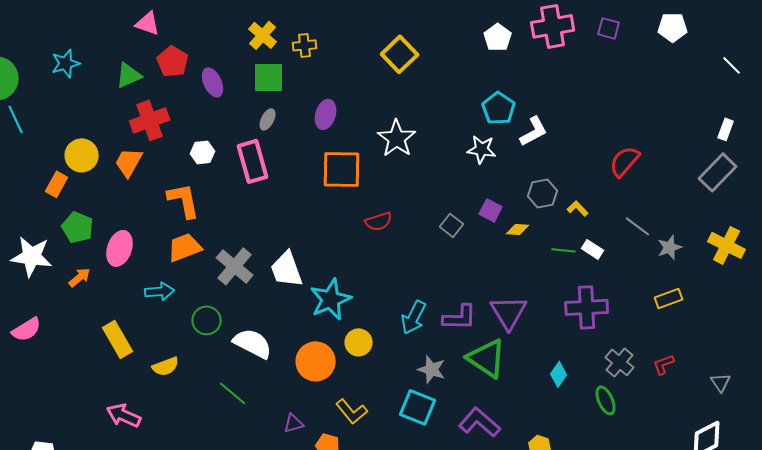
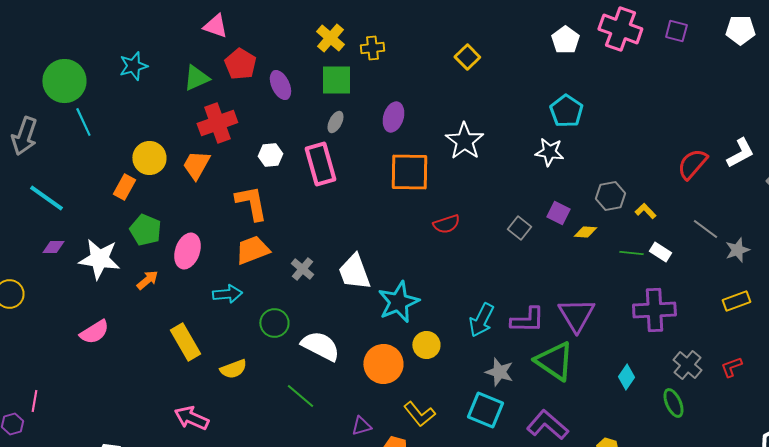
pink cross: (553, 26) -> (620, 29), turned 30
yellow square: (400, 54) -> (467, 57), size x0.7
white L-shape: (534, 131) -> (740, 153), moved
gray cross: (235, 266) -> (302, 269), size x0.6

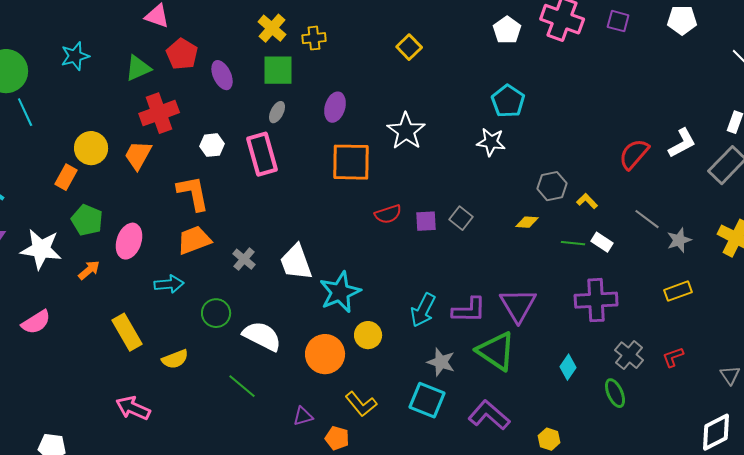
purple square: (558, 213) -> (426, 221), moved, turned -30

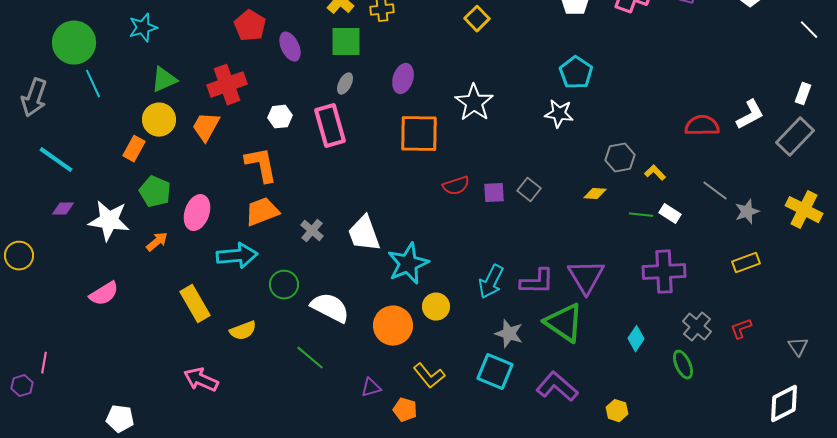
green triangle: (138, 68) -> (164, 80), moved
red semicircle: (634, 154) -> (702, 126), turned 48
cyan arrow: (169, 284) -> (237, 256), size x1.4

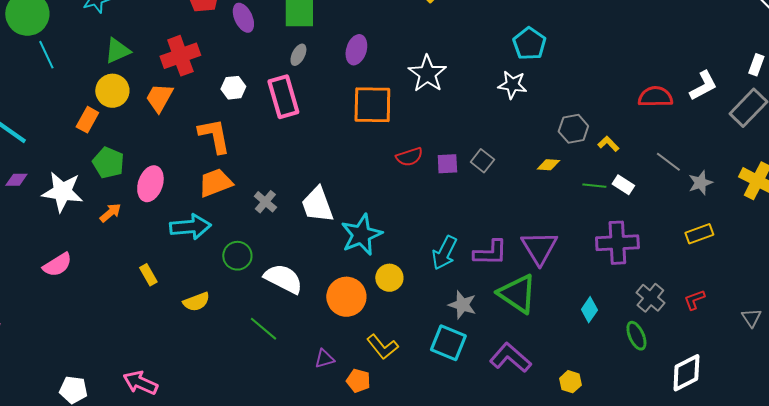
yellow rectangle: (195, 304) -> (148, 275), size x0.6
pink arrow: (201, 380) -> (140, 383), moved
white diamond: (784, 404) -> (686, 373), moved

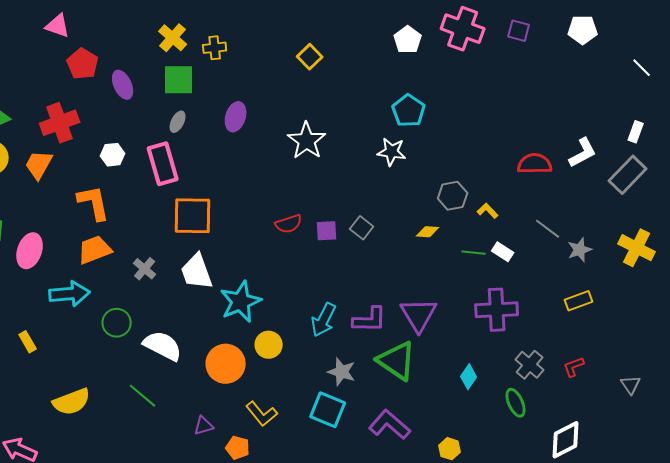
orange square: (372, 105) -> (193, 216), moved
yellow semicircle: (196, 302) -> (72, 402), moved, size x1.4

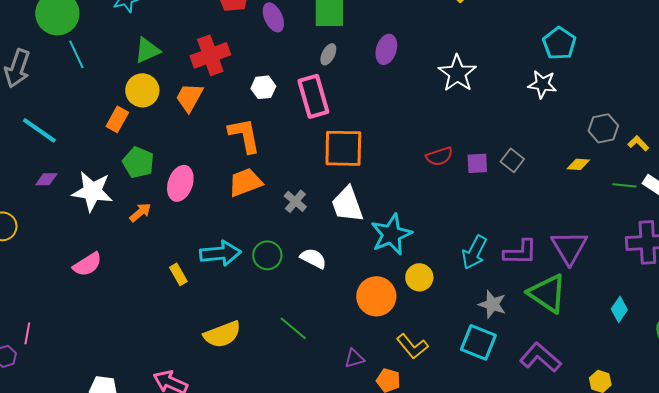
cyan arrow: (70, 294) -> (220, 253), moved
white semicircle: (163, 346) -> (313, 258), moved, size x0.7

